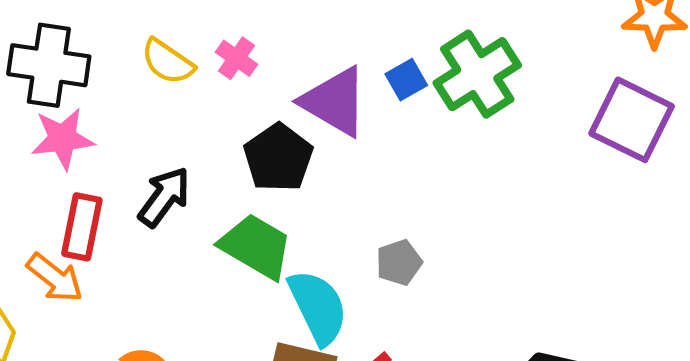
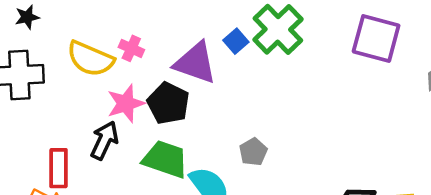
yellow semicircle: (168, 62) -> (90, 59), size x1.4
pink star: (63, 139) -> (126, 103), moved

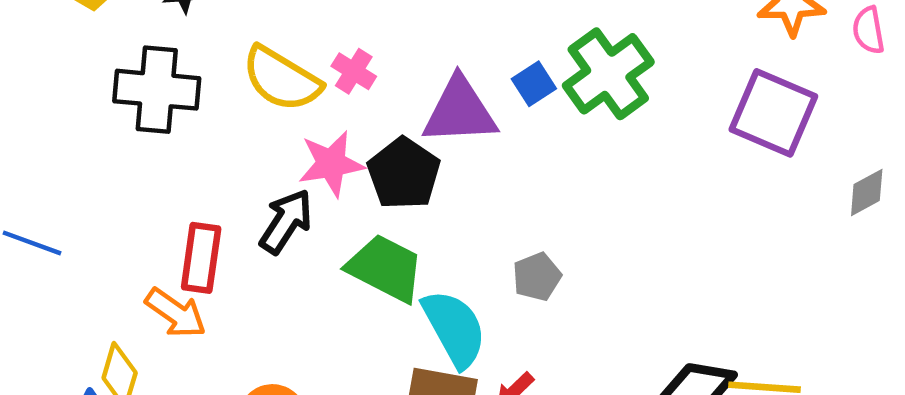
purple triangle: (195, 63) -> (460, 111), turned -30

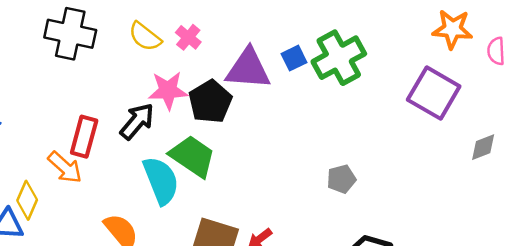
yellow semicircle: (282, 79) -> (145, 37), size x0.7
gray pentagon: (537, 277) -> (341, 179), moved
cyan semicircle: (454, 328) -> (161, 180), moved

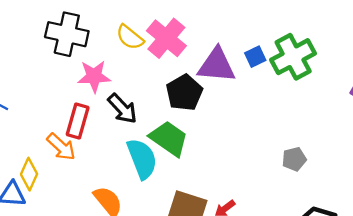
pink cross: (188, 37) -> (166, 38), size x1.8
pink star: (168, 90) -> (94, 76), moved
black arrow: (137, 121) -> (122, 109), turned 96

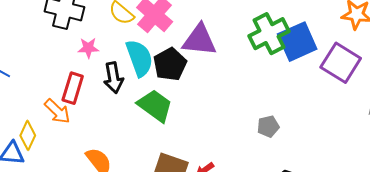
blue square: (255, 57) -> (297, 42), moved, size x2.0
pink star: (94, 76) -> (88, 48), size x0.7
black arrow: (122, 109) -> (113, 78), turned 32
cyan semicircle: (142, 159) -> (139, 58), moved

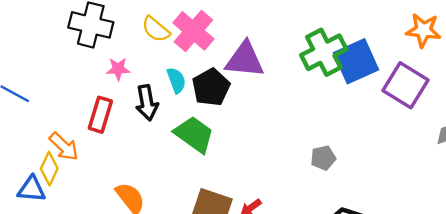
cyan semicircle: (139, 58) -> (176, 80), size x0.6
orange arrow: (57, 111) -> (64, 146), moved

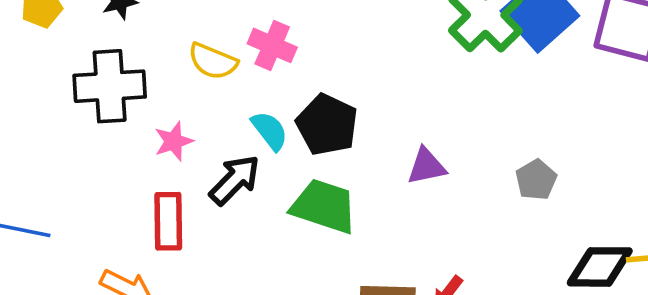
pink cross: (193, 31) -> (272, 45), size x0.7
purple triangle: (245, 60) -> (426, 166), moved, size x0.6
black arrow: (147, 103) -> (235, 180), turned -108

